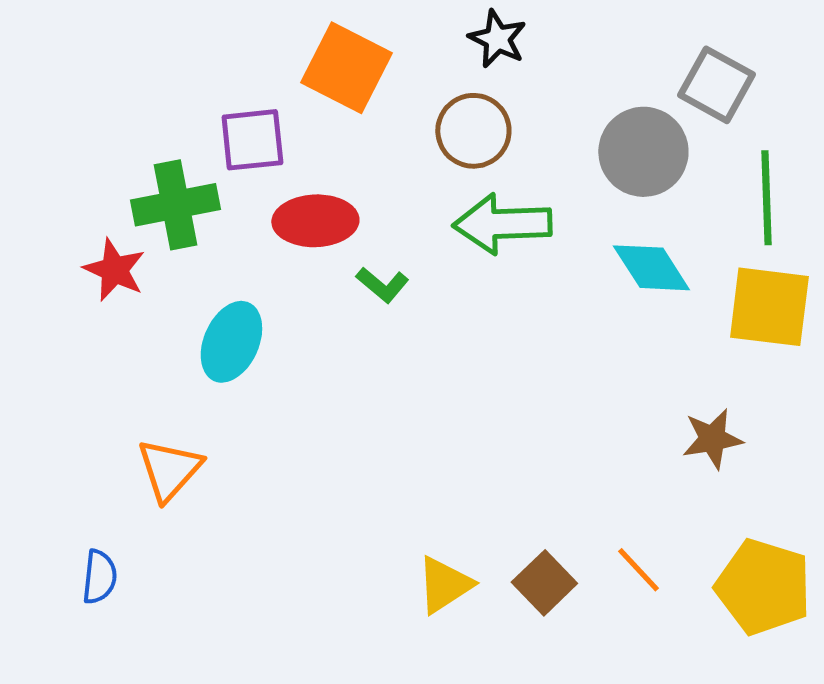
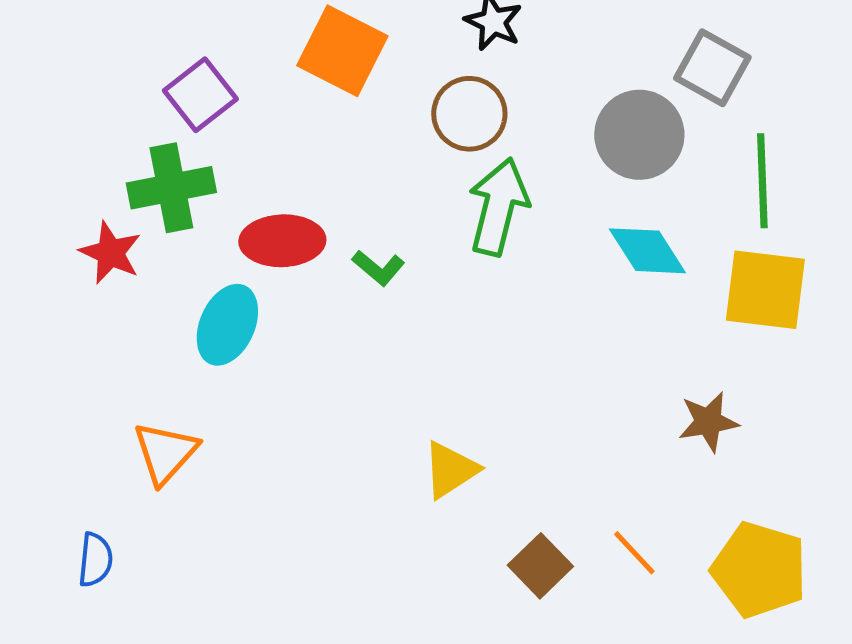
purple square: (252, 140) -> (200, 95), moved, turned -32
red ellipse: (315, 221) -> (282, 241), moved
green arrow: (502, 224) -> (498, 207), turned 106
yellow triangle: (444, 585) -> (450, 470), moved

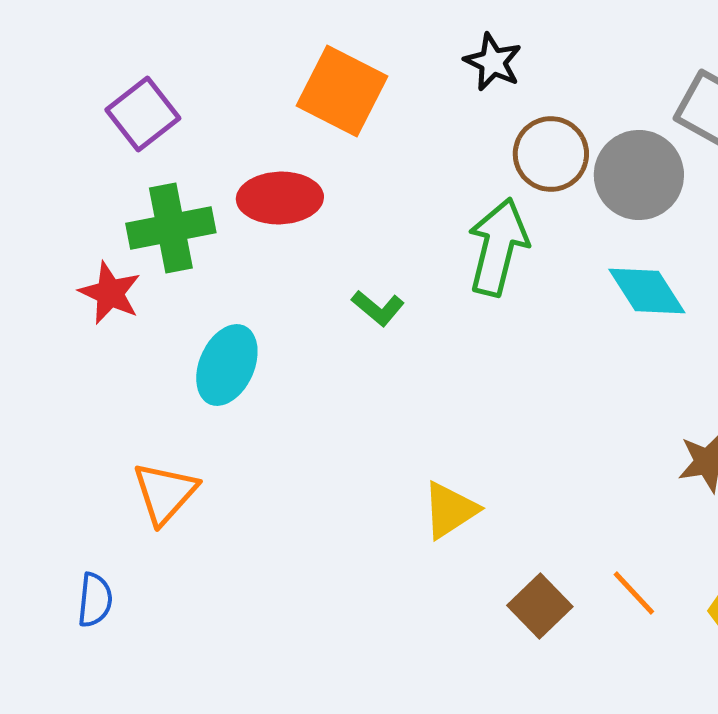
purple square: (200, 95) -> (143, 114), moved
brown circle: (469, 114) -> (551, 154), moved
red ellipse: (282, 241) -> (280, 198), moved

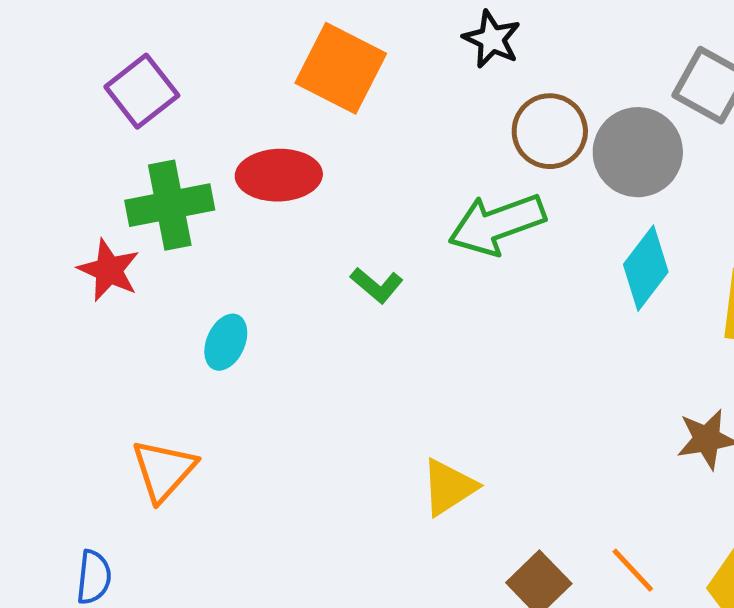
green arrow: (498, 247) -> (497, 224), turned -124
cyan diamond: (647, 291) -> (646, 268), turned 70
cyan ellipse: (227, 365) -> (226, 342), size x0.7

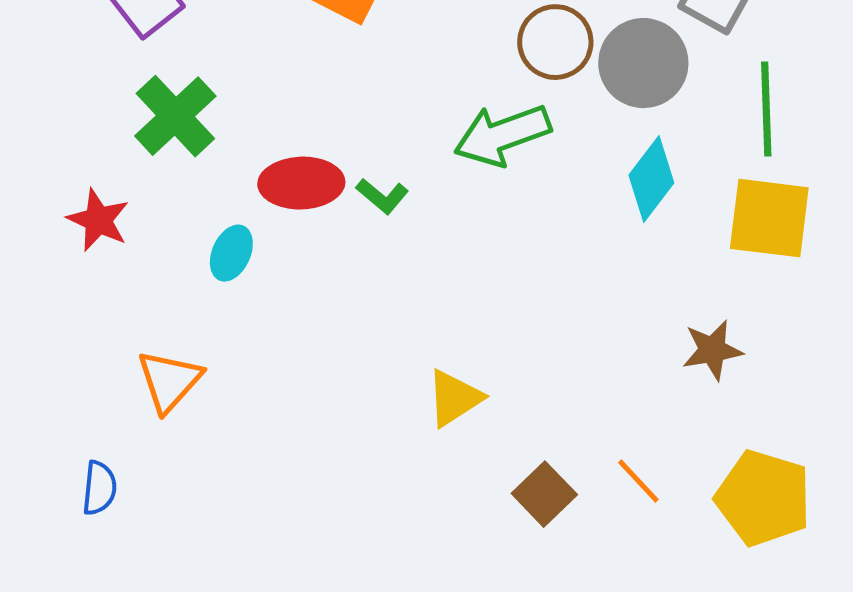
red ellipse: (279, 175) -> (301, 183), moved
green cross: (170, 205) -> (175, 116), turned -32
red star: (109, 270) -> (98, 220), moved

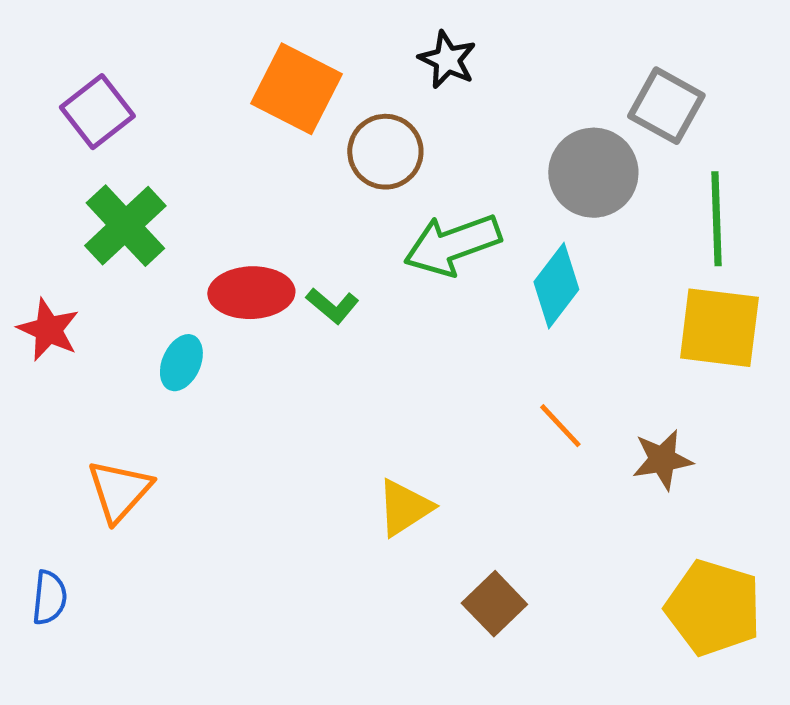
brown circle: (555, 42) -> (385, 152), moved
cyan diamond: (651, 179) -> (556, 286), moved
orange line: (638, 481) -> (560, 426), moved

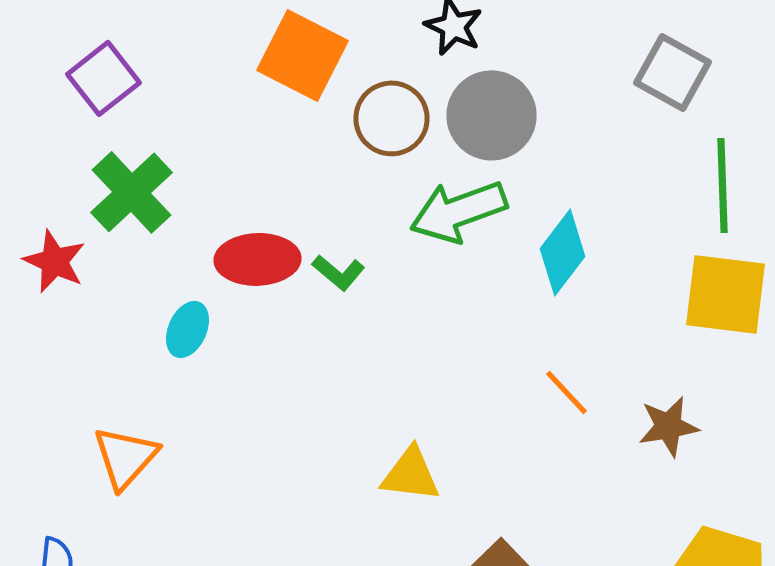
gray circle: (593, 173) -> (492, 115), moved
red star: (48, 330) -> (54, 261), moved
yellow triangle: (404, 508) -> (410, 474), turned 40

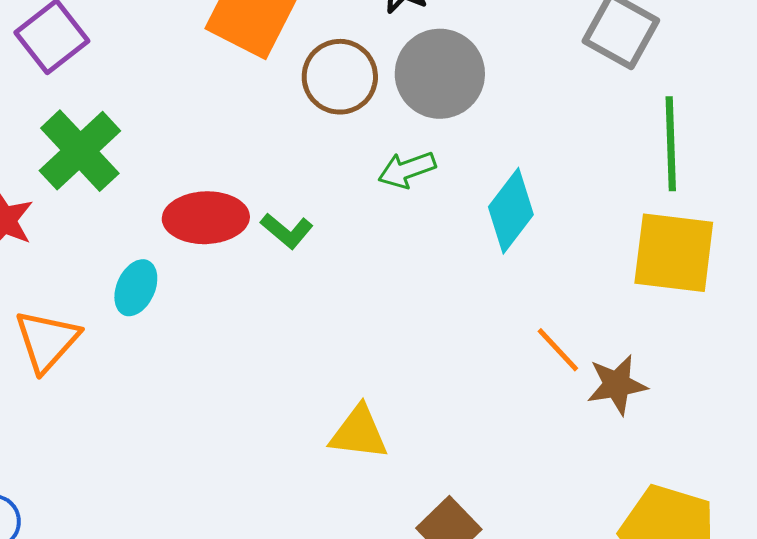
green arrow: (458, 211) -> (407, 170), size x0.6
orange line: (566, 392) -> (558, 350), moved
orange triangle: (126, 457) -> (47, 341), moved

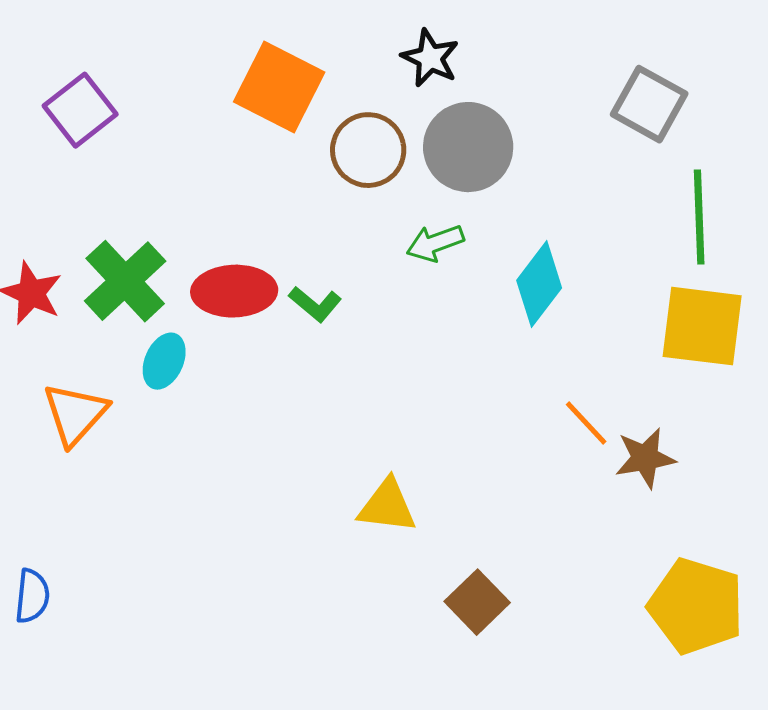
green cross: (80, 151) -> (125, 281), moved

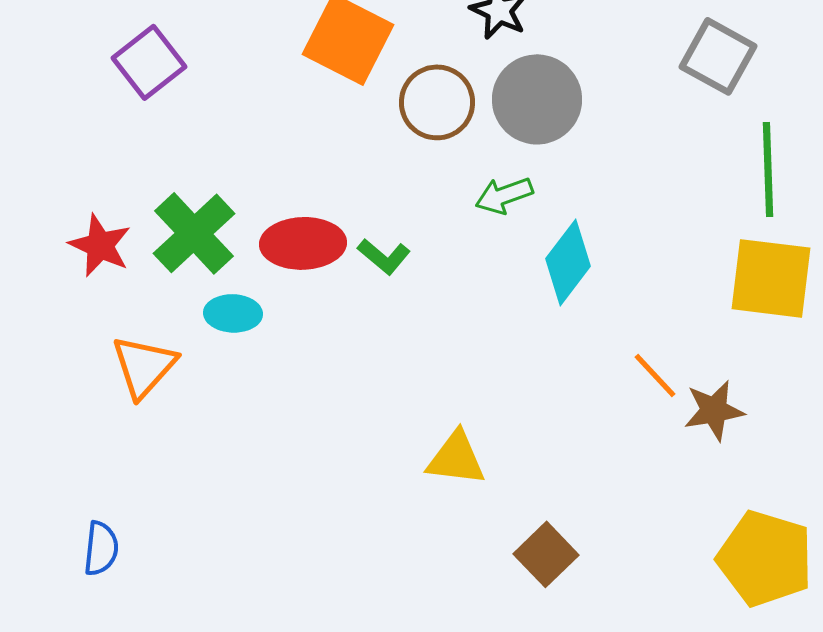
cyan diamond: (539, 284) -> (568, 262), moved
cyan ellipse: (164, 361) -> (233, 313), turned 68

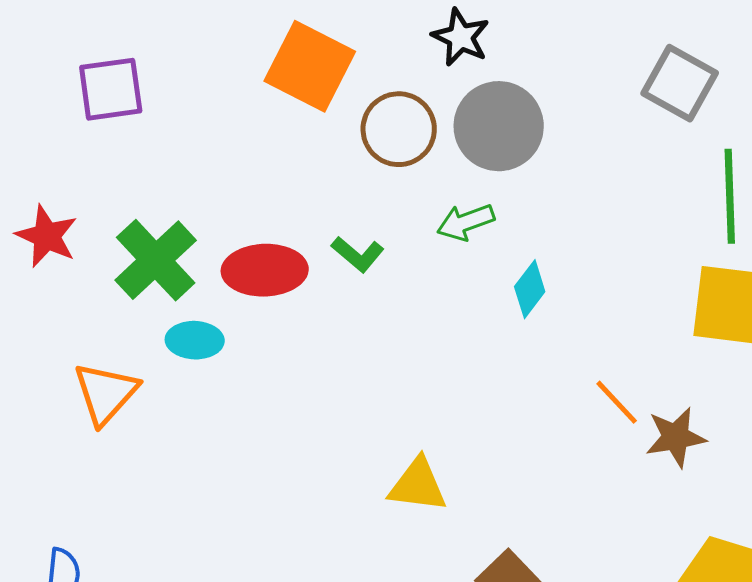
purple square: (149, 62) -> (111, 89), turned 30
red star: (100, 245) -> (47, 236), moved
green L-shape: (384, 256) -> (358, 254), moved
cyan diamond: (568, 262) -> (530, 289), size x0.7

